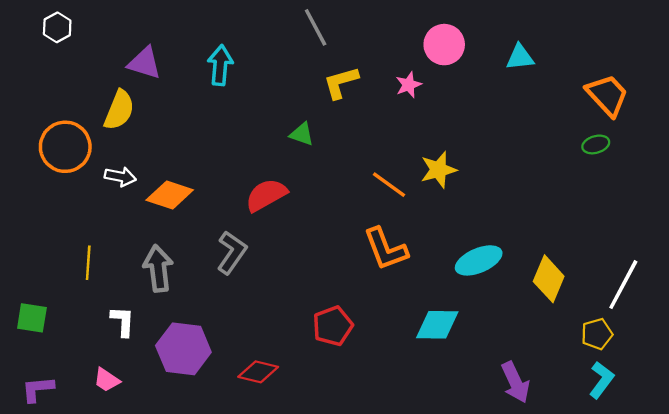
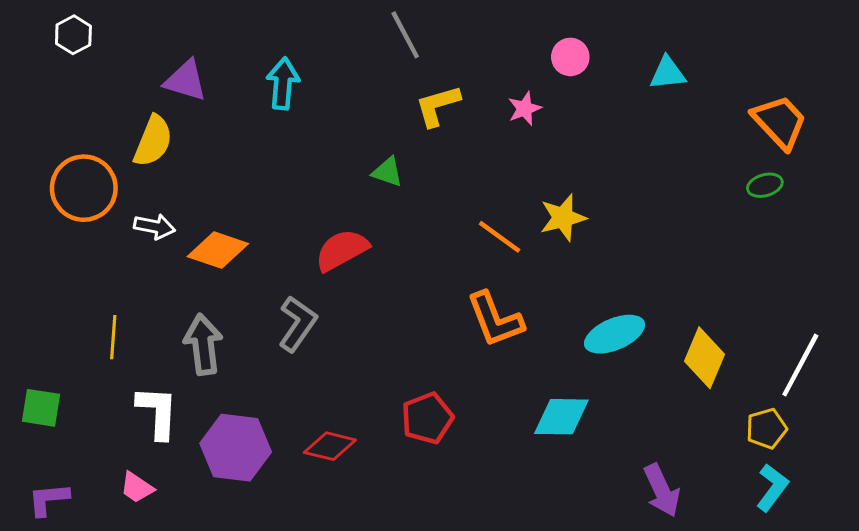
pink circle: (444, 45) -> (570, 57), size x0.7
white L-shape: (123, 321) -> (157, 412), size x1.4
red diamond: (258, 372) -> (330, 446), moved

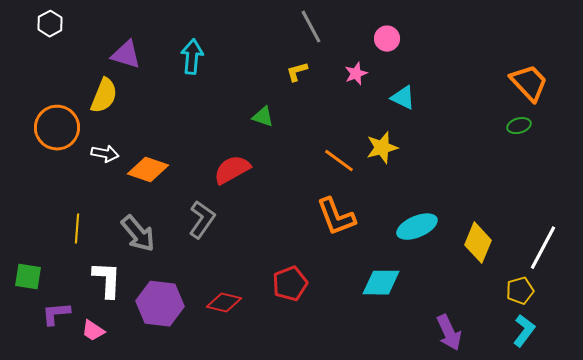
gray line: (405, 35) -> (311, 27), moved
cyan triangle: (668, 73) -> (403, 98), moved, turned 32
yellow L-shape: (438, 106) -> (297, 72), size x0.7
gray arrow: (203, 344) -> (138, 234), turned 147
purple L-shape: (48, 499) -> (56, 314), moved

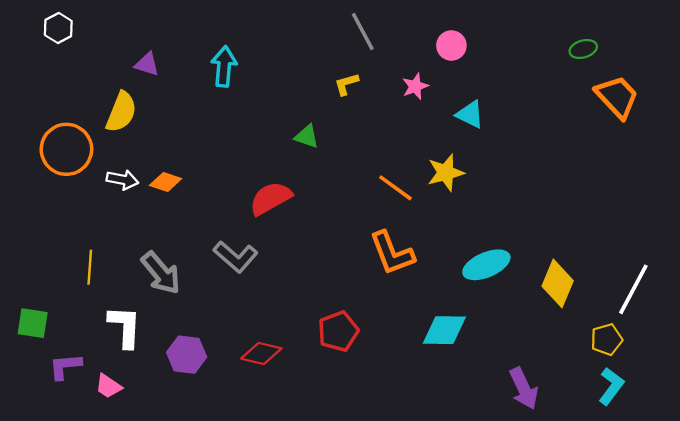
purple triangle: (126, 55) -> (147, 64), size x0.7
green ellipse: (519, 126) -> (583, 49), moved
orange diamond: (148, 170) -> (166, 182), moved, size x0.7
gray L-shape: (202, 220) -> (236, 257), turned 96
purple hexagon: (160, 304) -> (187, 355), size x0.7

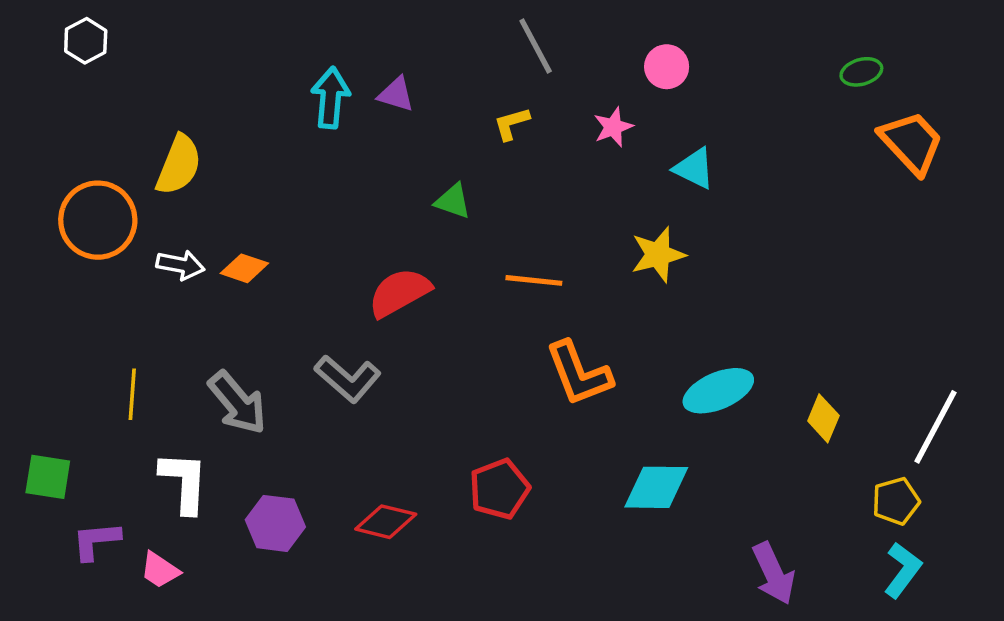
purple triangle: (147, 64) -> (396, 94), moved
orange line: (395, 188) -> (534, 280), moved, turned -30
yellow diamond: (558, 283) -> (823, 418), size x0.7

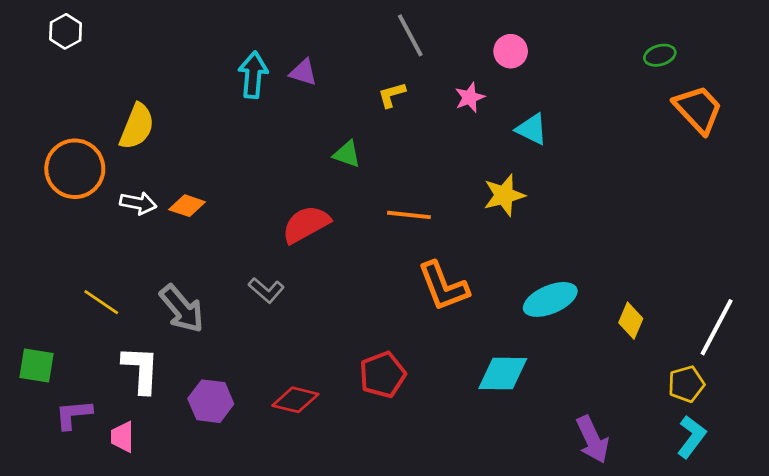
gray L-shape: (348, 379) -> (266, 290), size x0.7
yellow line: (132, 394) -> (101, 302), turned -60
pink trapezoid: (160, 570) -> (122, 437), turned 56

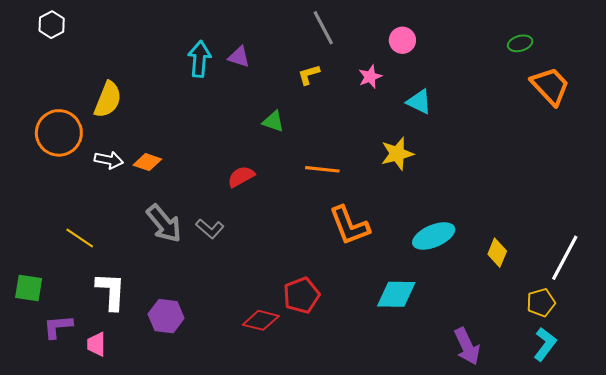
red semicircle: (306, 224) -> (241, 177), size x0.7
gray arrow: (182, 309) -> (164, 223), moved
red diamond: (295, 400) -> (261, 320), moved

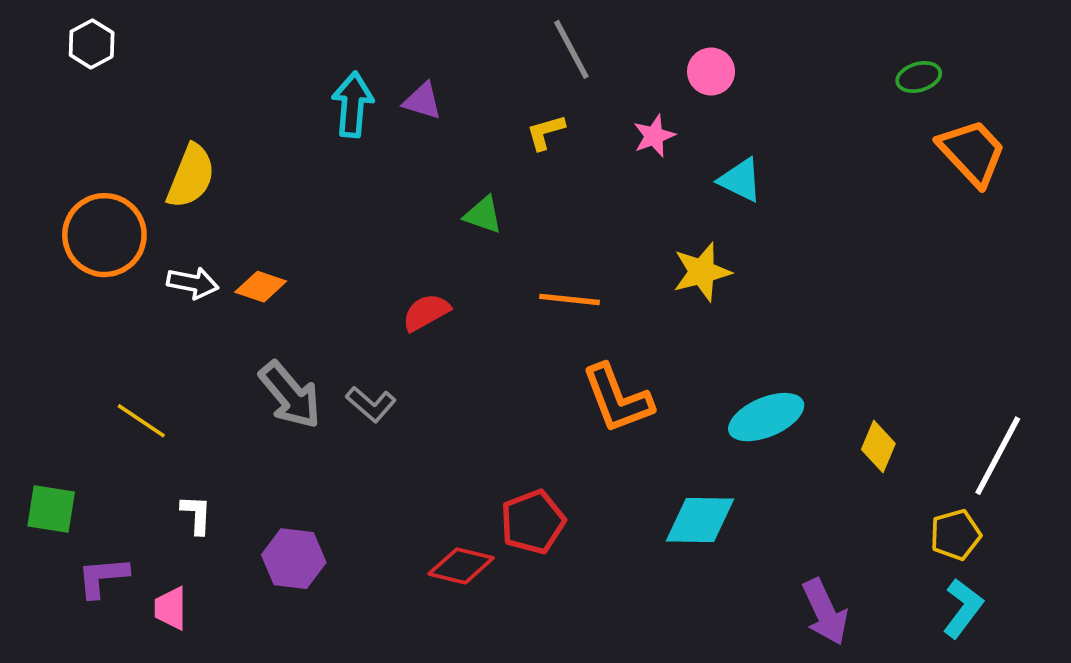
white L-shape: (111, 291) -> (196, 514), size x0.6

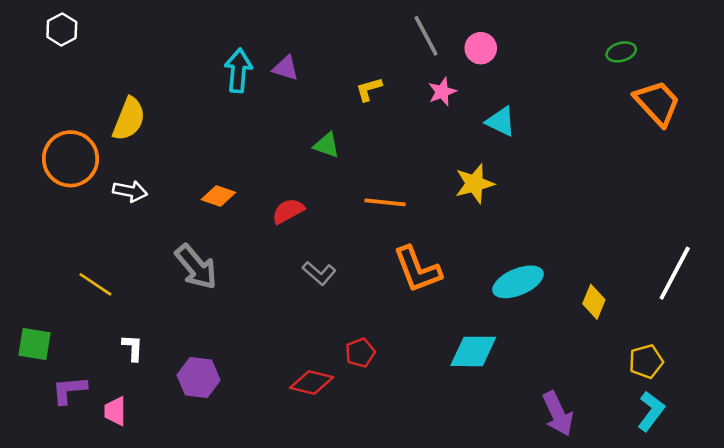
gray line: (571, 49) -> (426, 36), moved
orange diamond: (261, 287) -> (218, 196), moved
gray L-shape: (371, 404) -> (319, 273), moved
white line: (998, 456) -> (675, 273), moved
red pentagon: (533, 522) -> (360, 353), size x0.7

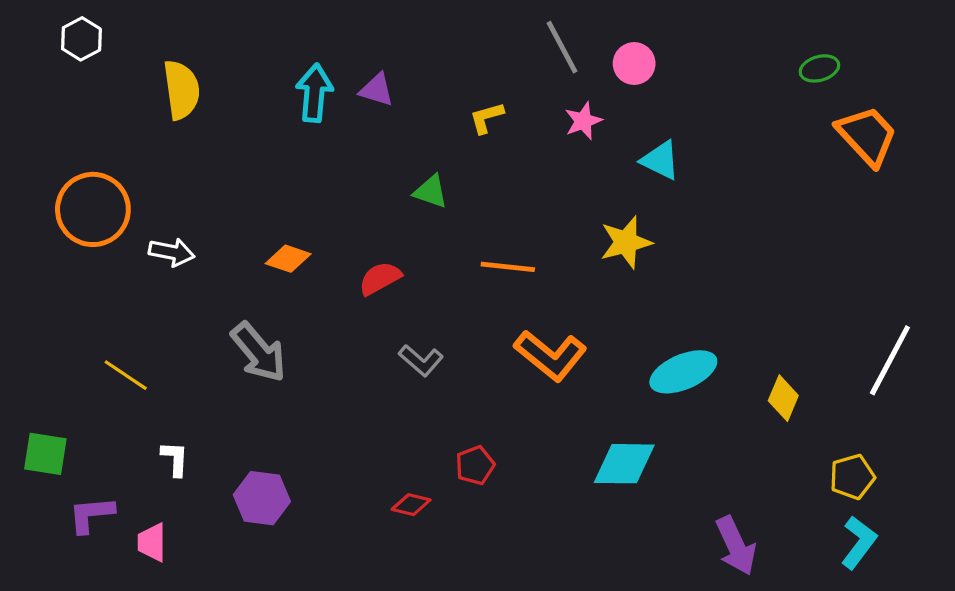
yellow semicircle: (129, 119) -> (181, 90), moved, turned -30
orange L-shape: (417, 269) -> (550, 355), turned -30
red diamond: (312, 383) -> (411, 505), size x0.7

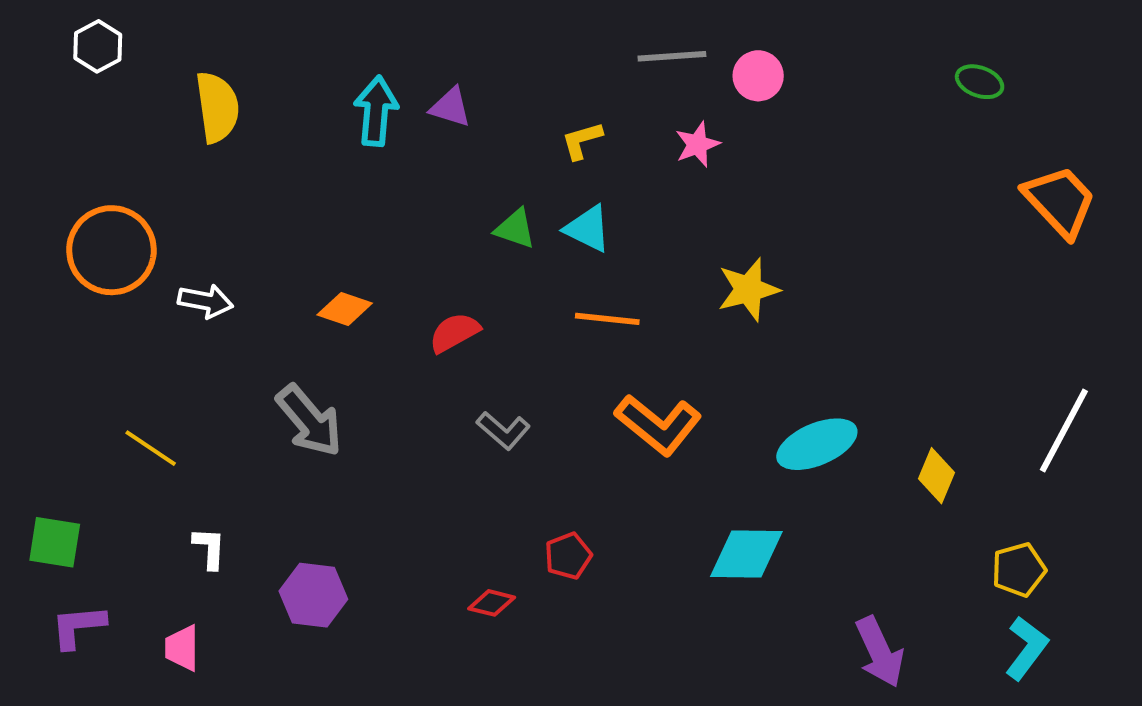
gray line: (562, 47) -> (672, 56), turned -66
green ellipse: (819, 68) -> (980, 82), turned 36
orange trapezoid: (867, 136) -> (1060, 201), moved
cyan triangle: (660, 160) -> (588, 229), moved
purple L-shape: (91, 515) -> (78, 626), moved

